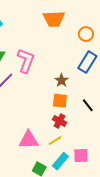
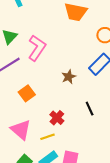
orange square: (60, 101) -> (27, 93), moved, turned 35
pink triangle: (29, 140) -> (21, 130), turned 30

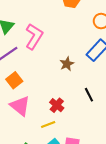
orange square: (27, 93) -> (14, 80), moved
pink triangle: (21, 130) -> (20, 106), moved

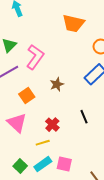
brown star: (67, 64) -> (57, 84), moved
orange square: (14, 80) -> (27, 96), moved

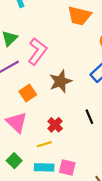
brown star: (57, 84) -> (60, 81), size x1.5
cyan rectangle: (43, 164) -> (44, 167), turned 36
green square: (20, 166) -> (14, 161), moved

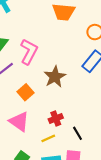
black line: (89, 117) -> (78, 133), moved
red cross: (55, 125) -> (56, 119), turned 32

